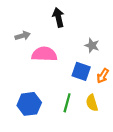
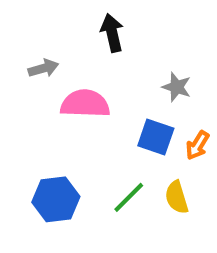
green line: (67, 103) -> (129, 197), turned 30

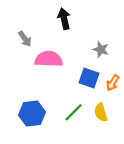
gray arrow: (43, 68) -> (25, 39), turned 70

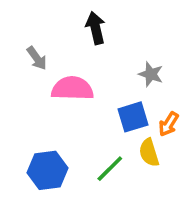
blue square: (89, 78) -> (133, 117), turned -36
yellow semicircle: (101, 112) -> (149, 153), moved

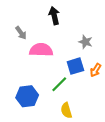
yellow semicircle: (149, 153) -> (66, 110), moved
green line: (110, 169) -> (59, 84), moved

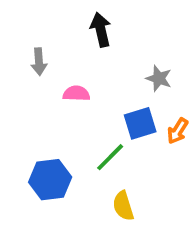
gray arrow: (21, 33) -> (39, 62), turned 32
pink semicircle: (41, 50) -> (76, 93), size x0.6

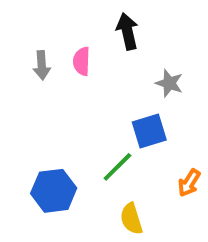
black arrow: (101, 30) -> (127, 31), moved
pink semicircle: (76, 93) -> (82, 61), moved, turned -90
orange arrow: (178, 131) -> (189, 183), moved

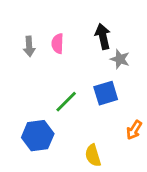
black arrow: (127, 31) -> (103, 36), moved
green line: (117, 167) -> (66, 102), moved

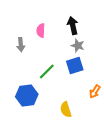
gray arrow: (29, 46) -> (21, 45), moved
gray star: (120, 59) -> (78, 46), moved

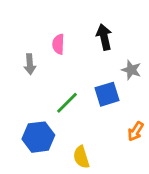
gray star: (78, 46) -> (131, 70), moved
yellow semicircle: (66, 110) -> (81, 157), moved

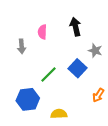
blue square: (107, 94) -> (78, 68), turned -30
yellow semicircle: (81, 157) -> (59, 114), turned 105

